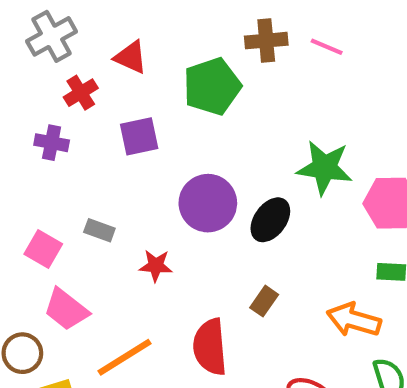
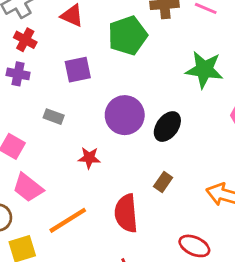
red cross: (81, 93) -> (25, 40), moved, turned -30
green star: (325, 168) -> (204, 70), moved
gray rectangle: (99, 230) -> (54, 117), moved

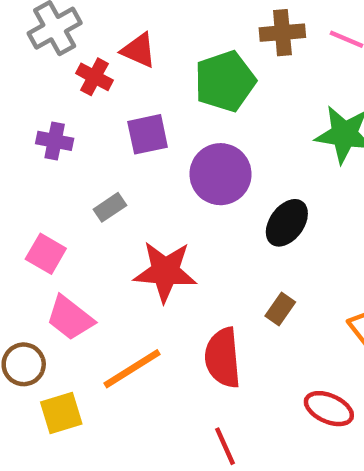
red cross: (25, 40) -> (94, 77), moved
purple circle: (125, 115) -> (221, 174), moved
gray rectangle: (54, 117) -> (110, 207), turned -54
red star: (89, 158) -> (165, 271), size x1.8

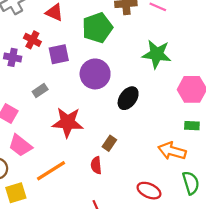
red cross: (94, 77) -> (32, 40), moved
brown rectangle: (280, 309) -> (109, 143), moved
red semicircle: (223, 358) -> (96, 165), size x0.6

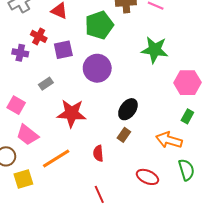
black ellipse: (128, 98) -> (128, 109), moved
green rectangle: (192, 126) -> (187, 116), turned -64
brown rectangle: (109, 143) -> (124, 135), moved

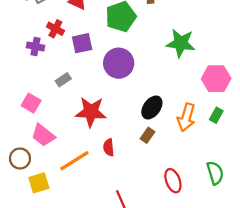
orange arrow: (169, 140) -> (186, 117), moved, turned -90
red semicircle: (98, 153) -> (109, 147), moved
red ellipse: (147, 177) -> (173, 181), turned 45

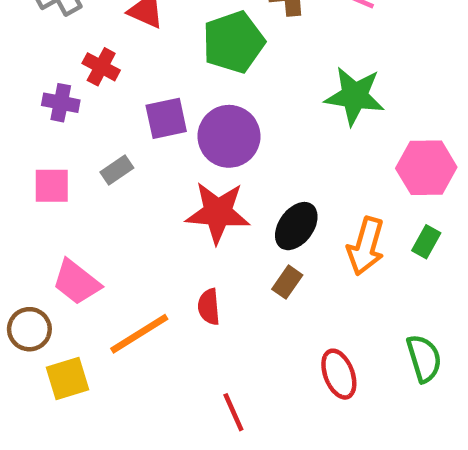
purple square: (82, 43) -> (166, 118), moved
pink square: (31, 103) -> (52, 186), moved, turned -30
red star: (91, 112) -> (218, 213), moved

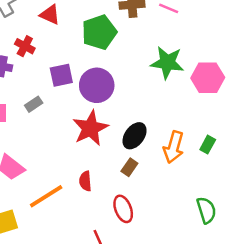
pink hexagon: (426, 168) -> (208, 78), moved
red star: (218, 213) -> (90, 128), turned -30
red ellipse: (339, 374) -> (123, 209), moved

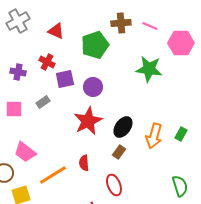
red cross: (25, 46) -> (47, 62), moved
pink hexagon: (208, 78) -> (181, 43), moved
purple circle: (97, 85) -> (93, 87), size x0.7

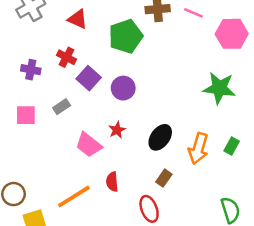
green star: (149, 69) -> (219, 88), moved
purple square: (65, 79) -> (89, 78), turned -36
red star: (88, 121) -> (117, 130), size x0.5
pink trapezoid: (25, 152) -> (89, 145), moved
brown rectangle: (119, 152) -> (164, 178), moved

